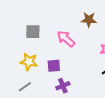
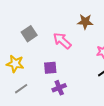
gray square: (33, 32) -> (29, 34), turned -35
yellow star: (29, 62) -> (15, 64), moved

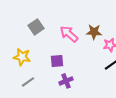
brown star: (85, 22) -> (94, 32), moved

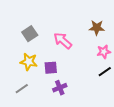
brown star: (94, 32) -> (97, 28), moved
yellow star: (22, 57) -> (29, 62), moved

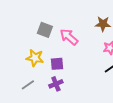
gray square: (30, 34) -> (45, 30), moved, turned -35
purple cross: (60, 88) -> (56, 84), moved

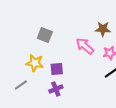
pink arrow: (69, 37) -> (85, 46), moved
gray line: (28, 85) -> (21, 85), moved

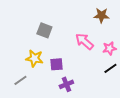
brown star: (103, 29) -> (101, 15), moved
purple cross: (56, 89) -> (66, 84), moved

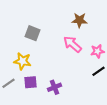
brown star: (101, 15) -> (79, 20), moved
purple square: (56, 64) -> (30, 82), moved

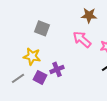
purple square: (30, 82) -> (40, 77), turned 32
purple cross: (54, 87) -> (57, 69), moved

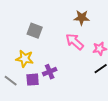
purple square: (40, 77) -> (33, 80), turned -32
gray line: (18, 78) -> (11, 81), turned 72

